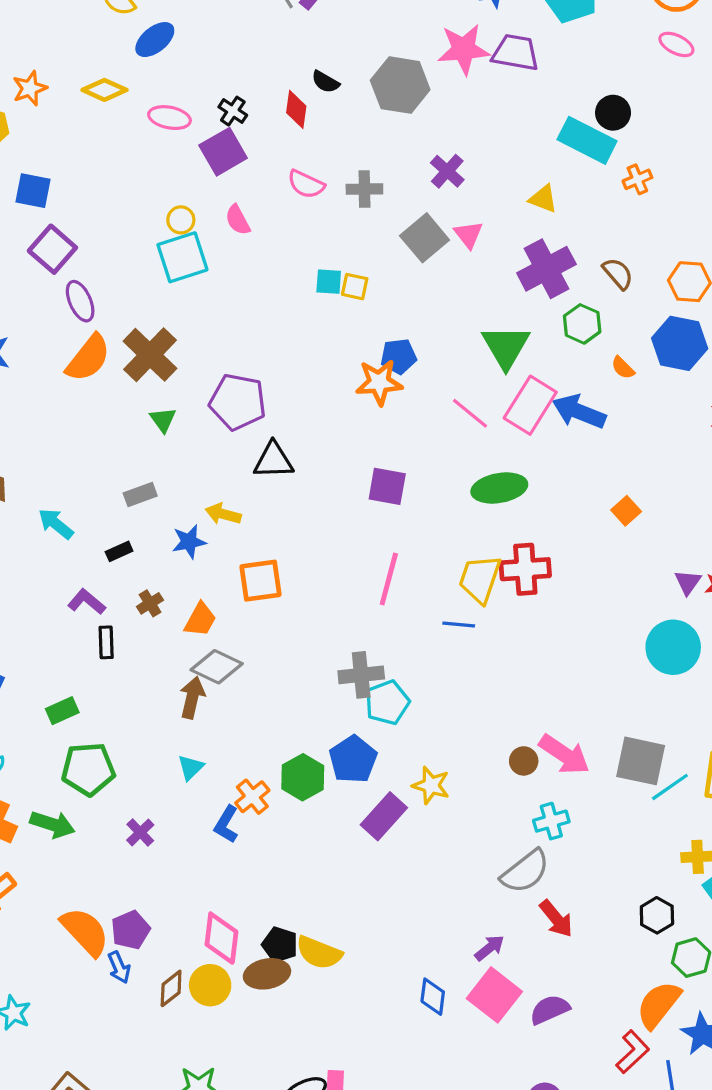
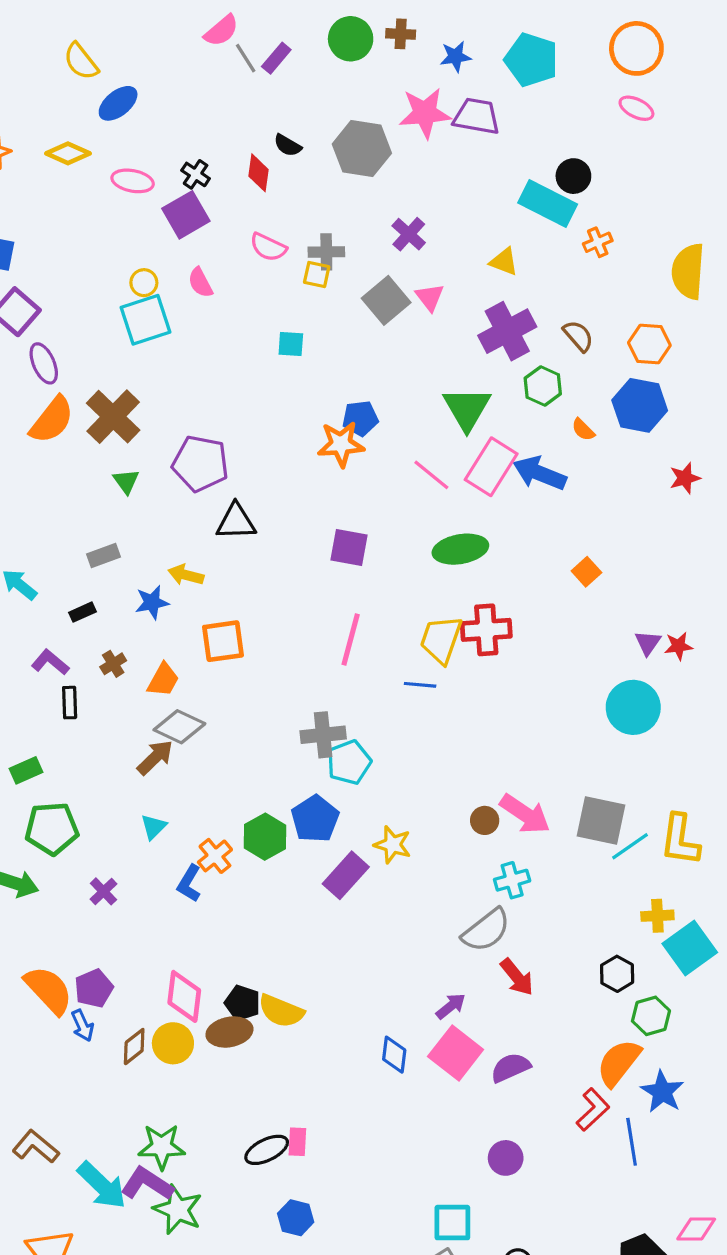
yellow square: (355, 287) -> (317, 275), moved
brown arrow: (192, 698) -> (155, 757), turned 33

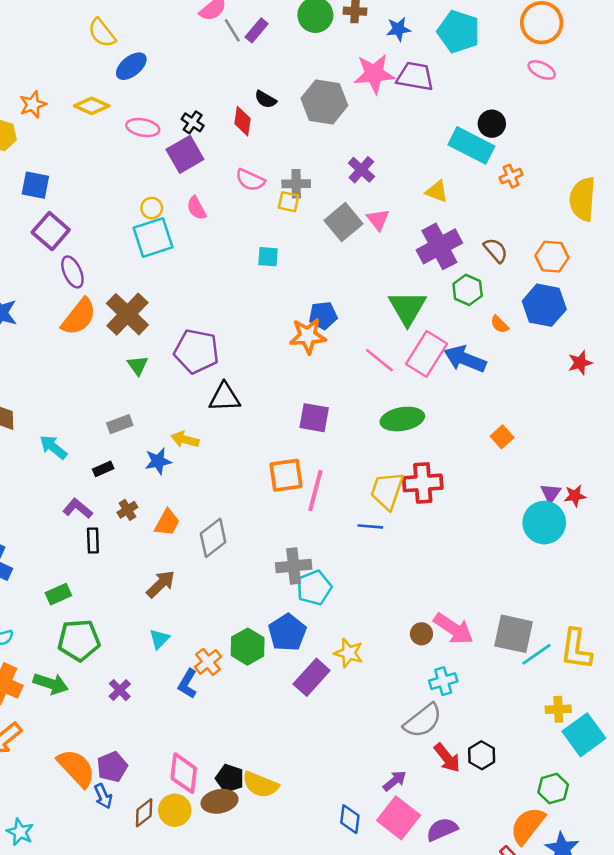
orange square: (223, 641) -> (286, 475), moved
cyan circle: (633, 707) -> (544, 523), moved
gray diamond: (179, 727) -> (213, 538), moved, turned -63
black hexagon: (617, 974) -> (482, 755), moved

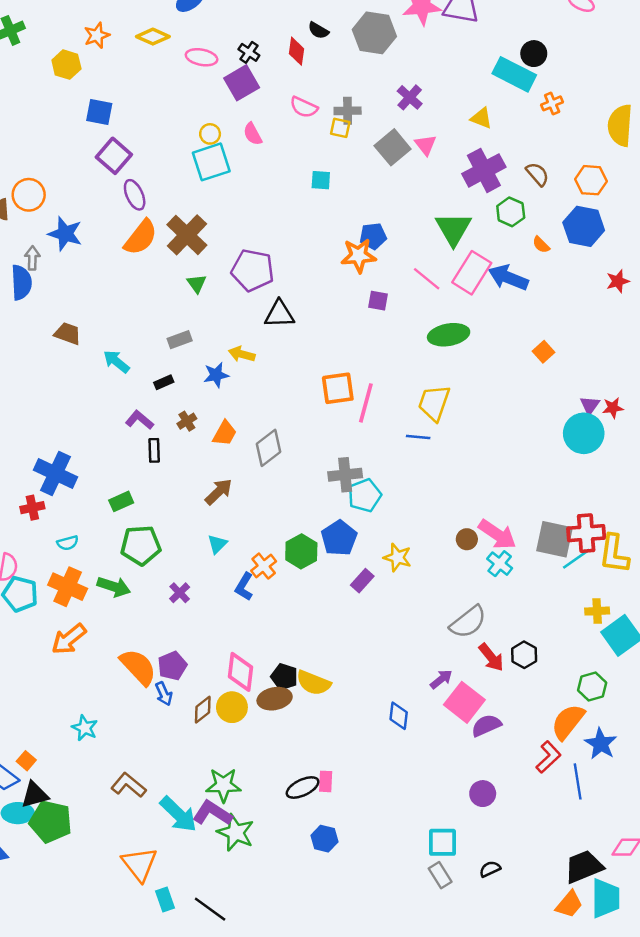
purple square: (314, 418) -> (378, 301), moved, size x0.7
red cross: (423, 483) -> (586, 533), moved
purple rectangle: (312, 677) -> (362, 581), size x0.7
cyan cross: (443, 681) -> (500, 564), moved, turned -35
pink square: (398, 818) -> (464, 702), moved

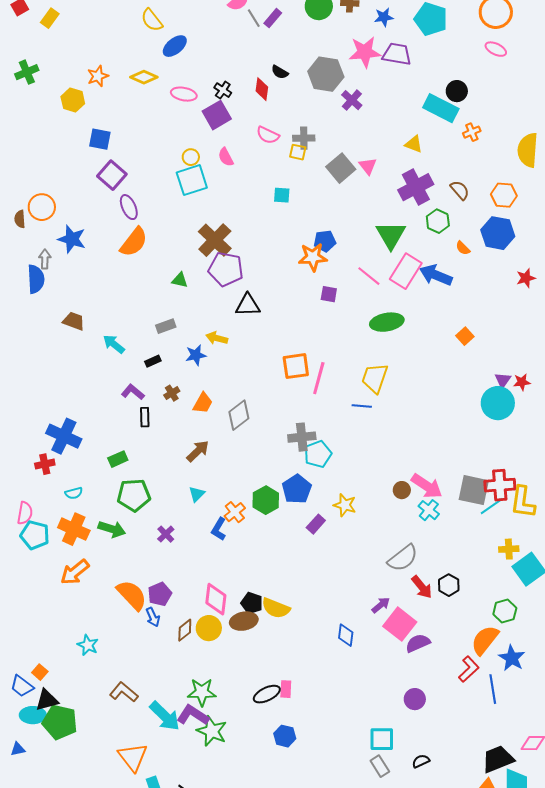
purple cross: (410, 97) -> (352, 100), moved
brown cross: (187, 235) -> (215, 240), moved
green triangle: (197, 284) -> (180, 280), turned -42

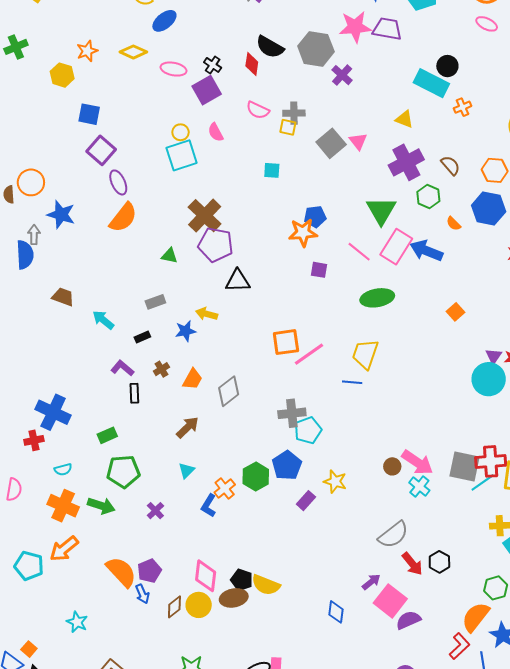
black semicircle: (280, 72) -> (270, 47), size x1.6
pink line: (319, 378) -> (309, 354), turned 40
cyan pentagon: (35, 535) -> (29, 566), moved

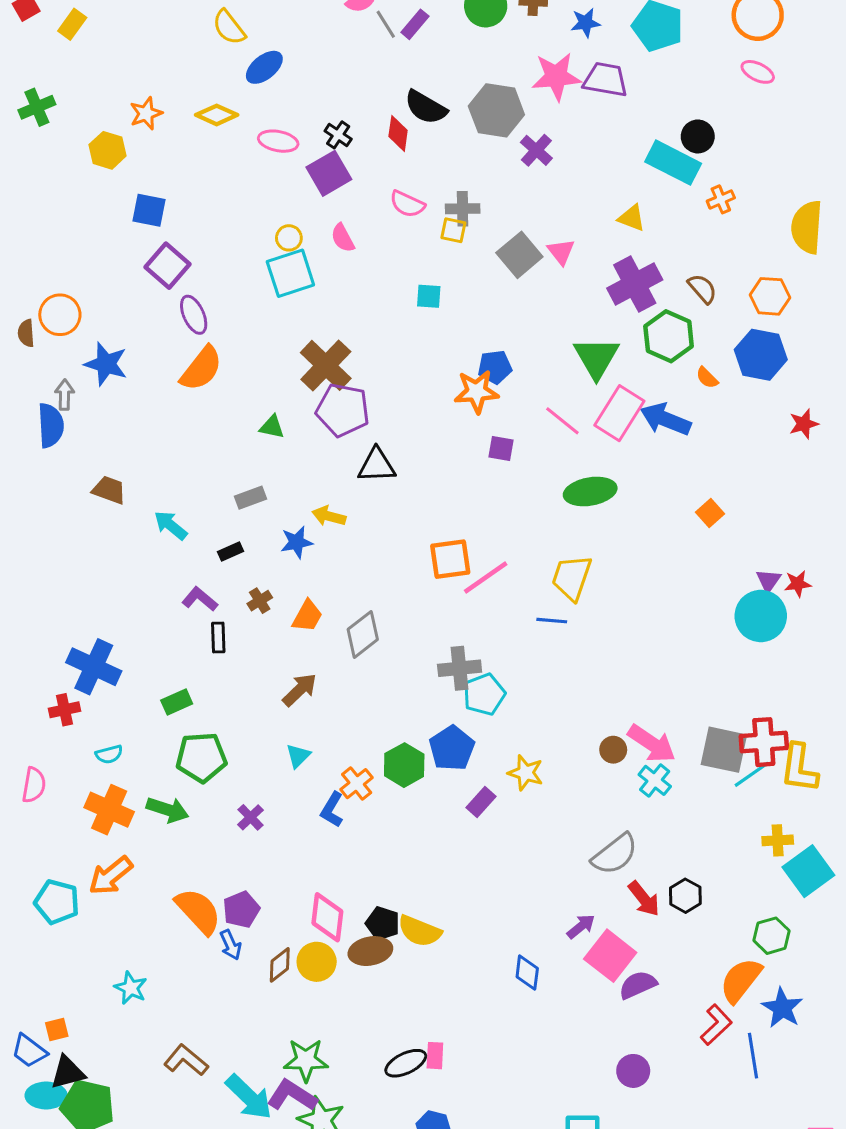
green hexagon: (428, 196) -> (669, 336), size x1.4
orange square: (29, 649) -> (57, 1029), turned 35

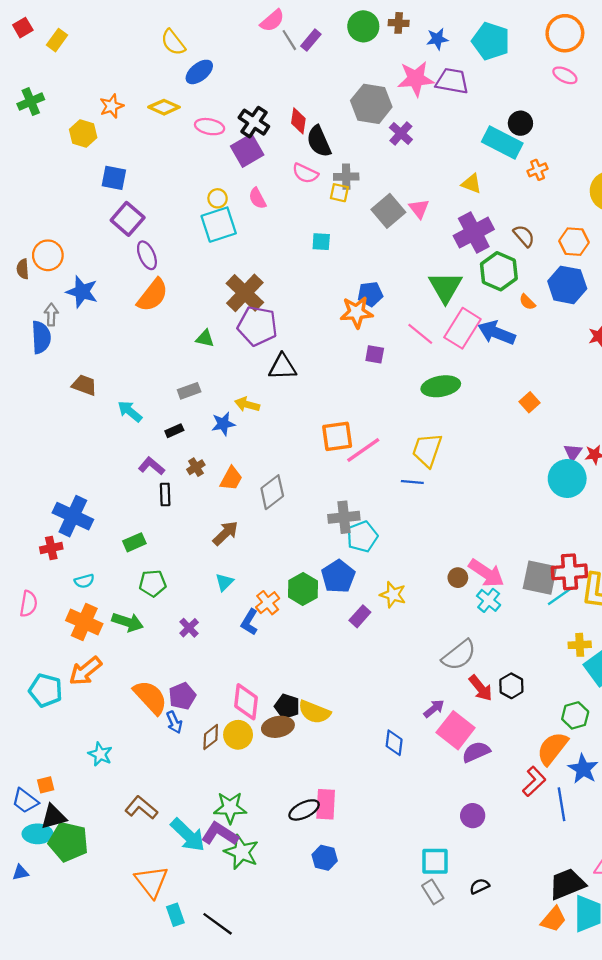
black semicircle: (426, 107) -> (319, 141), moved, turned 36
black cross: (338, 135) -> (254, 122), size x1.5
green pentagon: (201, 757) -> (153, 583), size x0.7
pink rectangle: (435, 1056) -> (326, 804), size x1.5

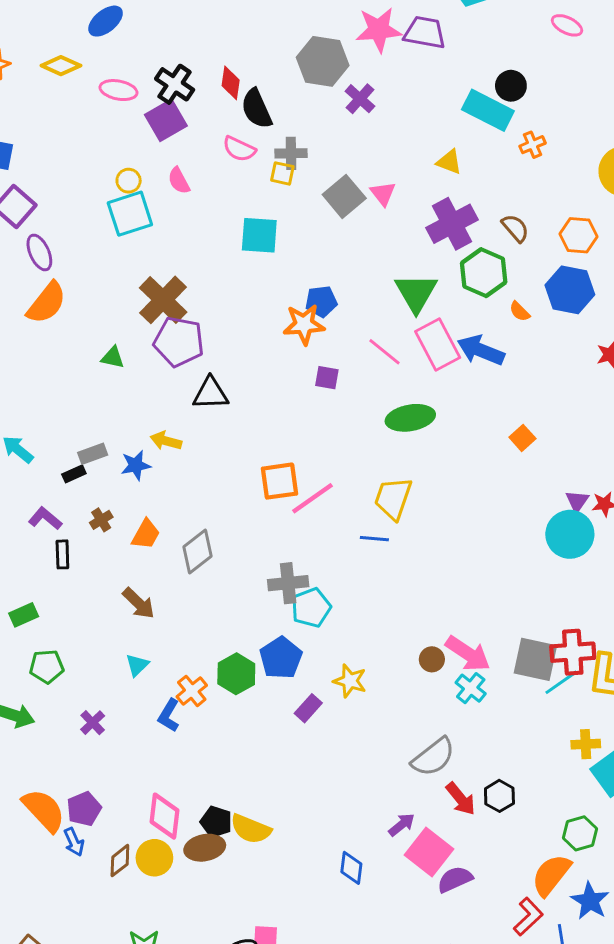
cyan square: (321, 242) -> (259, 235), size x1.6
pink rectangle: (462, 328) -> (438, 345), turned -60
gray rectangle: (189, 391) -> (93, 454), moved
brown arrow: (226, 533) -> (139, 603), turned 88

